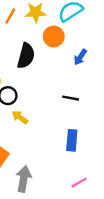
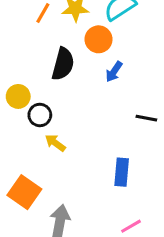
blue arrow: (80, 57) -> (114, 72), moved
black line: (71, 98) -> (146, 118), moved

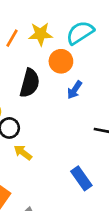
blue rectangle: (122, 172) -> (81, 178), turned -40

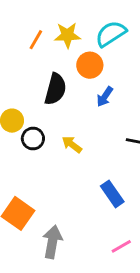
yellow arrow: (23, 152) -> (72, 144), moved

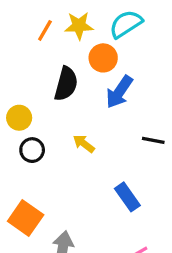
blue arrow: (105, 97) -> (119, 92), size x1.5
black circle: (33, 139) -> (32, 150), moved

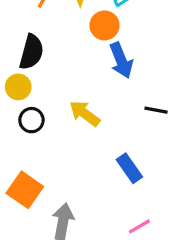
black semicircle: (66, 84) -> (31, 52), moved
blue arrow: (119, 92) -> (121, 60), turned -56
yellow arrow: (84, 144) -> (85, 113), size x1.4

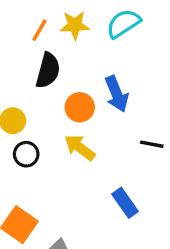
orange circle: (105, 25) -> (80, 107), moved
black semicircle: (31, 52) -> (48, 70), moved

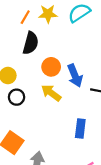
blue arrow: (117, 94) -> (75, 76), moved
blue rectangle: (125, 203) -> (80, 129), turned 42

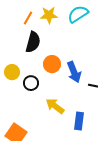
yellow arrow: (51, 93) -> (55, 106), moved
black circle: (17, 97) -> (31, 83), moved

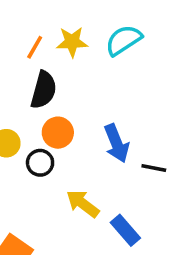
orange circle: (52, 64) -> (58, 133), moved
blue rectangle: (79, 121) -> (125, 230), turned -48

